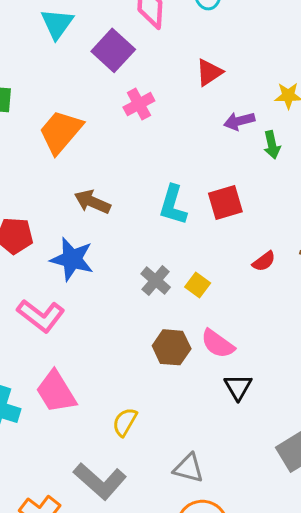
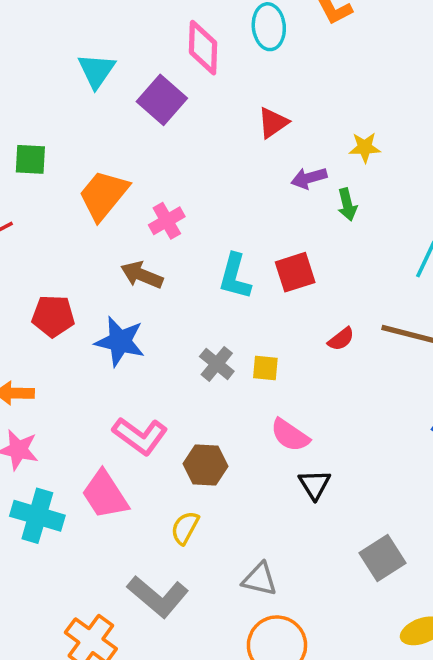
pink cross: (139, 104) -> (167, 221), moved
yellow square: (198, 285) -> (265, 368), turned -30
pink L-shape: (41, 316) -> (140, 436), moved
brown hexagon: (172, 347) -> (205, 465), moved

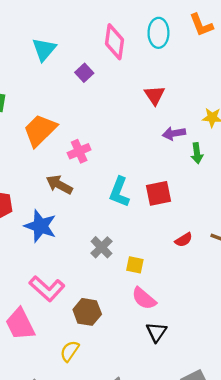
purple square: (162, 100) -> (84, 73), size x0.6
red triangle: (273, 123) -> (155, 95), turned -35
yellow square: (265, 368) -> (135, 265), moved

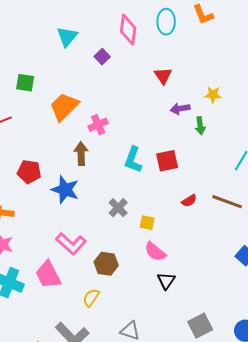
brown arrow: (59, 185) -> (81, 154), turned 60

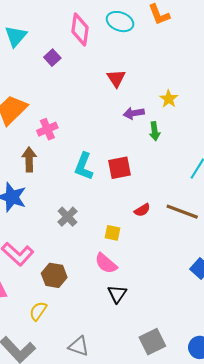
cyan ellipse: (166, 22) -> (120, 22), turned -70
yellow star: (213, 95) -> (169, 99), turned 30
yellow square: (147, 223) -> (113, 233), moved

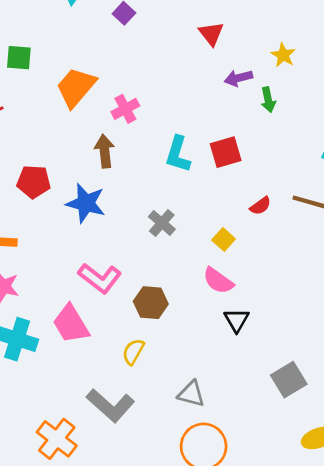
yellow square: (113, 233) -> (224, 240), turned 35

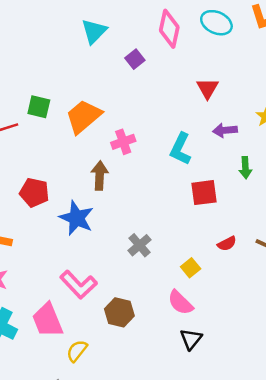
green square: (19, 58) -> (39, 107), moved
green arrow: (268, 100) -> (245, 168), moved
cyan L-shape: (178, 154) -> (180, 149), moved
yellow semicircle: (133, 352) -> (77, 351), moved

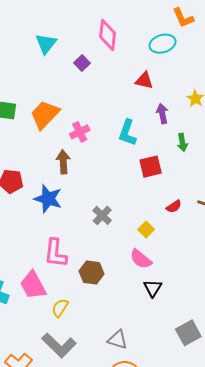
cyan ellipse: (216, 23) -> (163, 44), moved, turned -35
red triangle: (207, 88) -> (144, 81), turned -42
purple arrow: (225, 130) -> (162, 114), turned 90
pink L-shape: (79, 285) -> (56, 253), turned 56

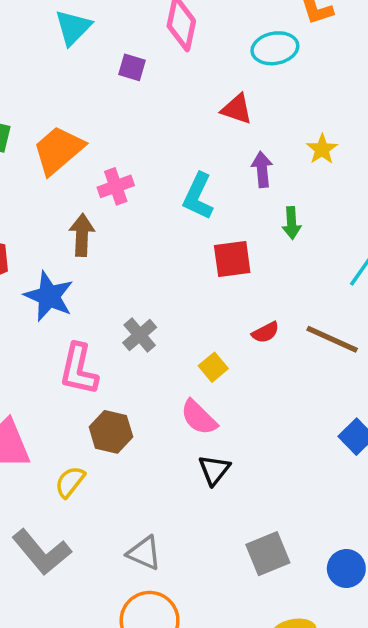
purple square: (82, 63) -> (132, 67), turned -35
pink L-shape: (56, 253) -> (79, 369), moved
yellow semicircle: (60, 308) -> (70, 482), moved

